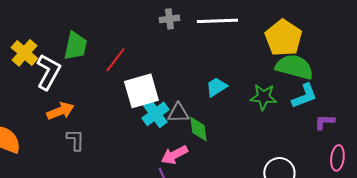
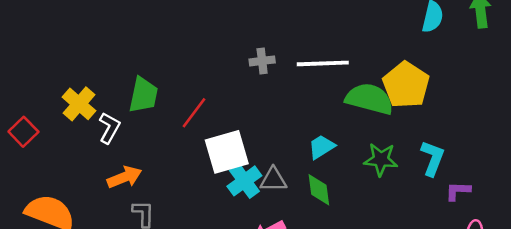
green semicircle: (294, 67) -> (369, 99), moved
white L-shape: (48, 72) -> (109, 128), size x0.7
cyan L-shape: (304, 96) -> (433, 158), turned -48
green diamond: (198, 129) -> (319, 190), moved

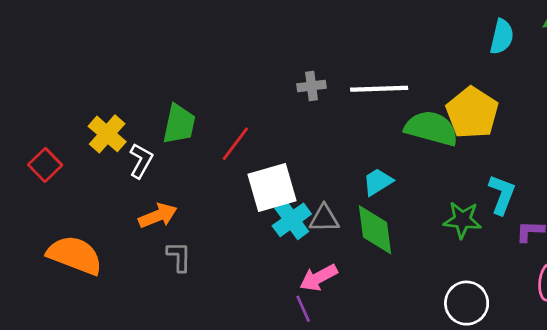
green star: (381, 159) -> (462, 220), moved
green diamond: (319, 190) -> (375, 230), size x1.4

